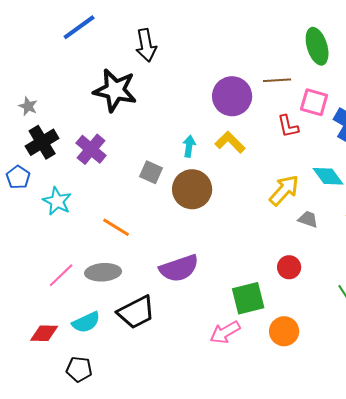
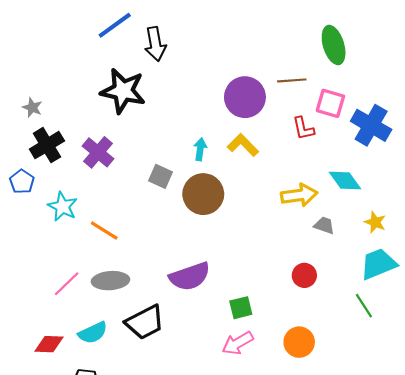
blue line: (79, 27) -> (115, 25), moved
yellow arrow: (284, 190) -> (299, 195), turned 40
orange line: (116, 227) -> (104, 231), moved
green square: (248, 298) -> (241, 308), moved, size x0.7

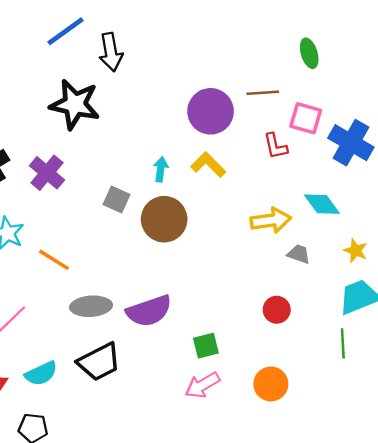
green ellipse: (334, 45) -> (309, 53), size x0.7
gray ellipse: (110, 281) -> (91, 306), moved
green line: (364, 306) -> (343, 343), turned 30

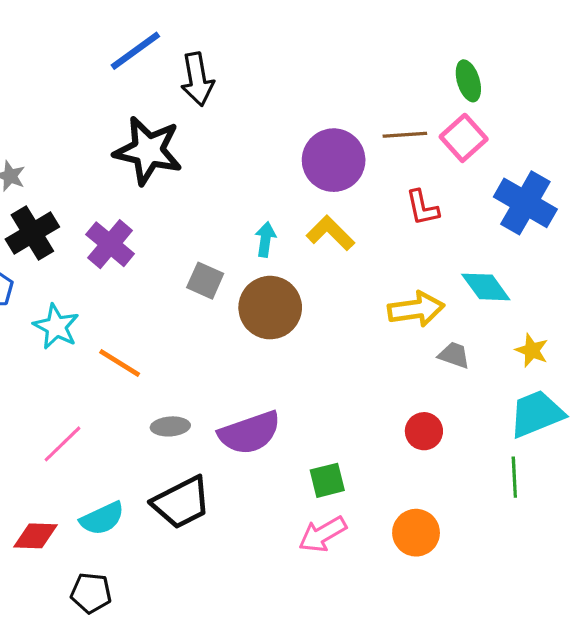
pink square: (306, 118) -> (464, 138), moved, turned 32
gray ellipse: (91, 306) -> (170, 426), size x0.7

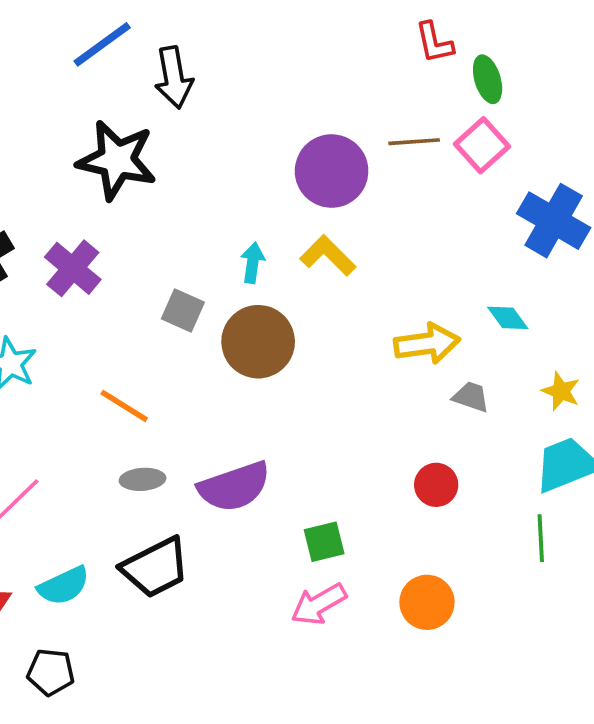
red L-shape: (422, 208) -> (434, 43), moved
cyan diamond: (486, 287) -> (508, 318), size x0.7
orange line: (120, 363) -> (124, 406), moved

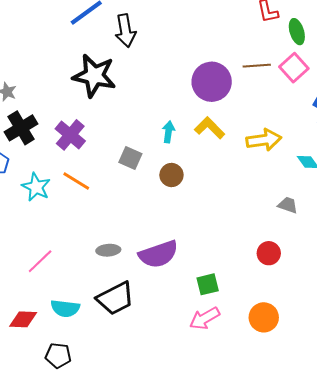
brown circle: (258, 342) -> (171, 175), size x0.6
yellow arrow: (427, 344) -> (264, 140), moved
orange line: (124, 406) -> (76, 181), moved
cyan semicircle: (64, 586) -> (65, 308), turned 32

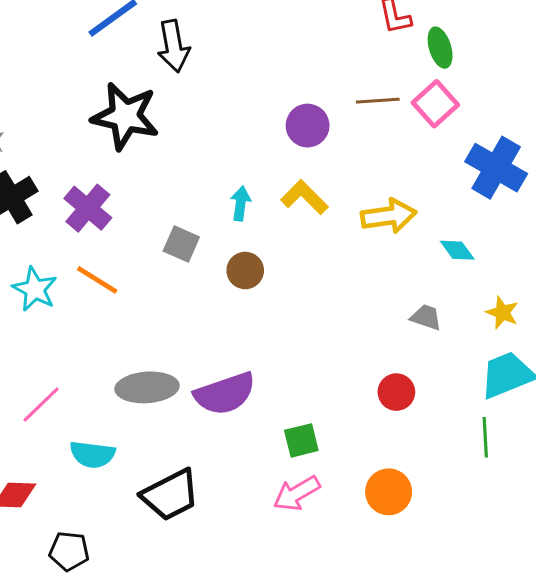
purple circle: (212, 82) -> (308, 126), size x0.7
gray ellipse: (108, 250) -> (147, 387), size x1.6
black trapezoid: (115, 298) -> (170, 495), moved
cyan semicircle: (65, 308) -> (92, 454), moved

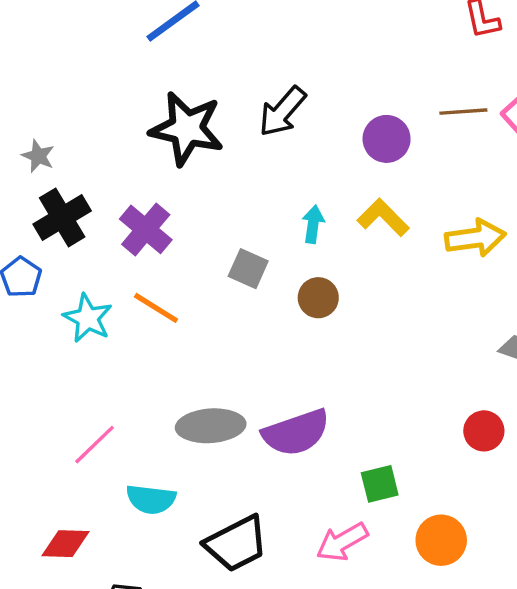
black arrow: (174, 46) -> (282, 112), moved, turned 51
orange circle: (389, 492) -> (441, 540), moved
pink arrow: (297, 493) -> (342, 542), moved

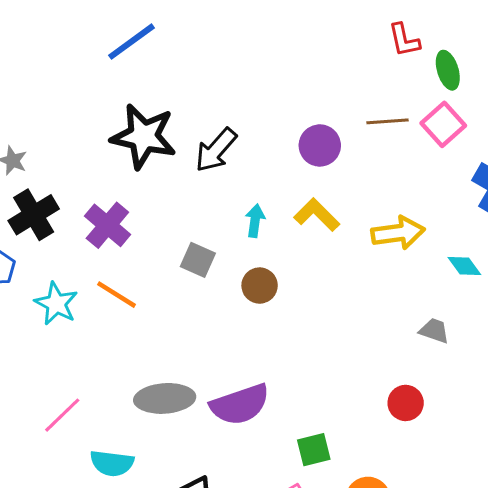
black arrow: (282, 112) -> (216, 150), moved

